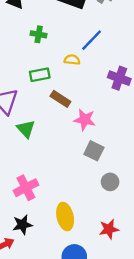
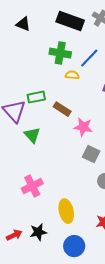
green cross: (39, 34) -> (60, 53), moved, size x1.5
green rectangle: (40, 75) -> (36, 97), moved
black star: (22, 225) -> (38, 232), moved

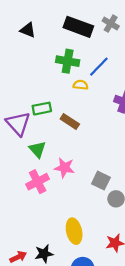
pink star: (83, 127) -> (64, 168), moved
gray square: (91, 154) -> (101, 181), moved
pink cross: (32, 186) -> (38, 182), moved

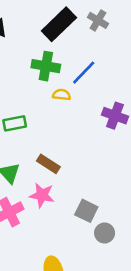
black rectangle: (78, 27) -> (59, 24), turned -64
brown rectangle: (70, 121) -> (48, 164), moved

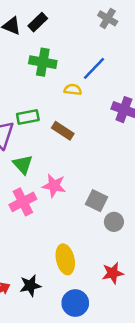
black rectangle: (59, 24) -> (38, 22), moved, size x0.6
green cross: (46, 66) -> (43, 62), moved
brown rectangle: (48, 164) -> (63, 131), moved

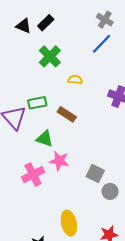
green cross: (43, 62) -> (50, 56), turned 35
blue line: (94, 68) -> (102, 44), moved
green triangle: (23, 164) -> (45, 139), moved, turned -30

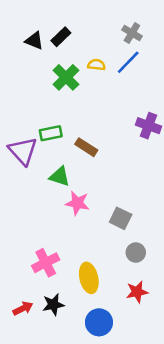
yellow semicircle: (75, 80) -> (96, 65), moved
pink cross: (33, 175) -> (46, 263), moved
gray circle: (110, 191) -> (136, 253), moved

